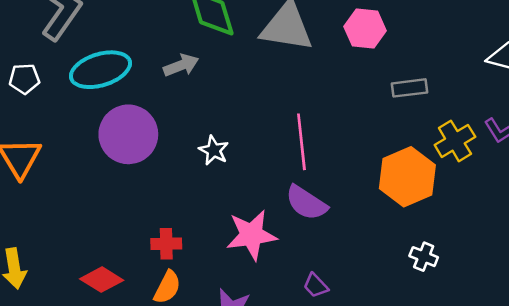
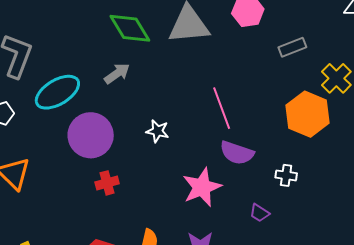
red cross: (166, 244) -> (107, 183), moved
white cross: (424, 257) -> (286, 175), moved

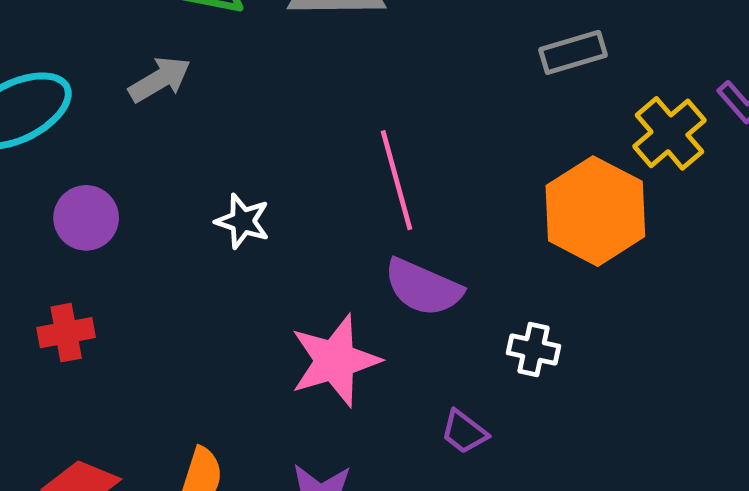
purple circle: (91, 135) -> (86, 218), size x0.6
red cross: (107, 183) -> (66, 333), moved

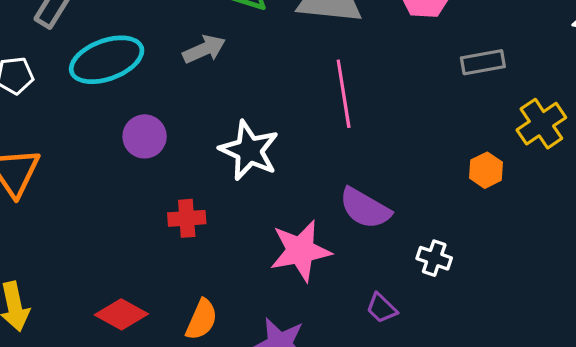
pink line: (396, 180) -> (344, 94), moved
orange hexagon: (595, 211) -> (486, 170), size x0.5
white star: (243, 221) -> (249, 150), size x1.6
red cross: (66, 333) -> (187, 218), moved

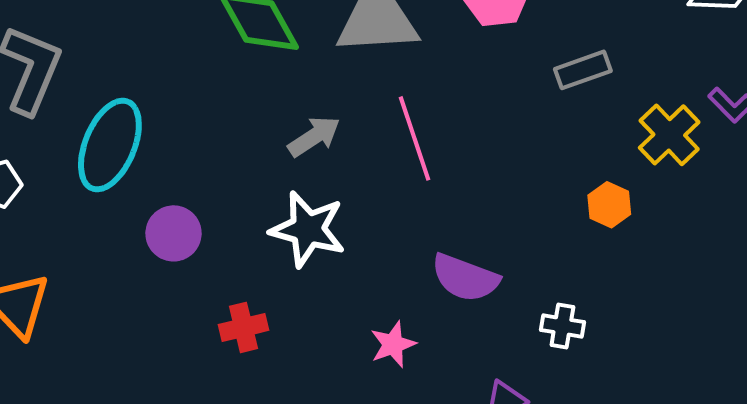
gray arrow: (204, 49) -> (314, 137), moved
cyan ellipse: (107, 60) -> (110, 145), turned -38
pink star: (300, 251) -> (393, 344), size x0.6

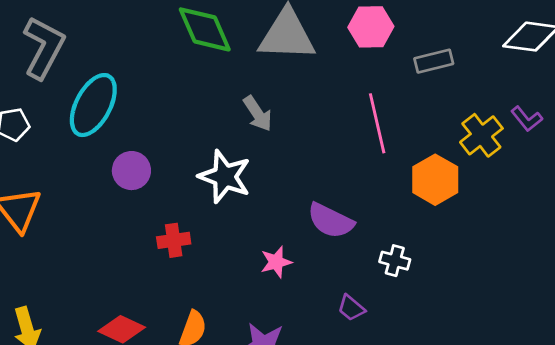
gray rectangle: (583, 70) -> (434, 61), moved
gray arrow: (314, 137) -> (258, 114), moved, turned 84
pink line: (415, 138) -> (377, 123), moved
orange hexagon: (609, 205) -> (435, 180), size x1.6

